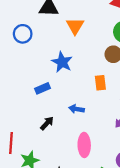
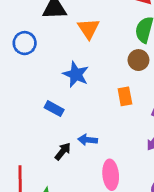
blue rectangle: (42, 88) -> (54, 109), turned 56
blue arrow: (76, 109) -> (88, 140), moved

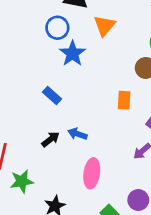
blue circle: (25, 43) -> (57, 28), moved
blue star: (76, 74) -> (72, 53), moved

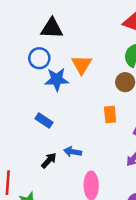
orange triangle: (104, 26) -> (82, 65), moved
blue star: (72, 53) -> (57, 79), turned -30

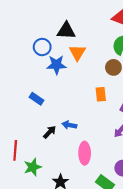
black triangle: (52, 28) -> (66, 31), moved
blue rectangle: (44, 121) -> (36, 99), moved

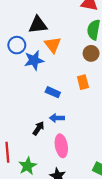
blue rectangle: (36, 99) -> (53, 92), moved
pink ellipse: (85, 153) -> (61, 146), moved

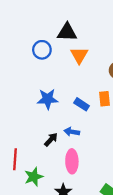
blue star: (34, 60) -> (48, 99), moved
blue rectangle: (53, 92) -> (82, 104), moved

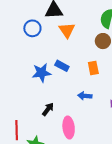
blue rectangle: (82, 104) -> (62, 66), moved
blue arrow: (72, 132) -> (85, 96), moved

